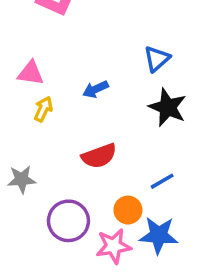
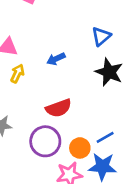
blue line: (162, 181) -> (105, 137), moved
purple circle: (68, 221) -> (45, 141), moved

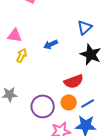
red semicircle: (59, 108) -> (74, 81), moved
orange circle: (80, 148) -> (69, 102), moved

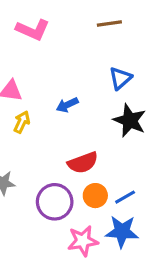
red semicircle: (74, 81) -> (83, 163), moved

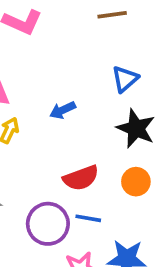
orange circle: (95, 196) -> (136, 182), moved
blue line: (125, 197) -> (88, 218), moved, turned 40

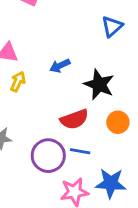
blue triangle: (125, 79) -> (112, 26), moved
black star: (136, 128) -> (99, 84), moved

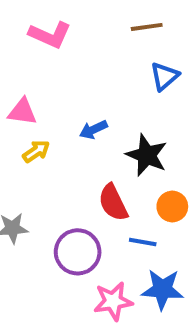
yellow arrow: (18, 82) -> (36, 151), turned 30
red semicircle: (74, 119) -> (113, 203), turned 84
blue line: (80, 151) -> (143, 242), moved

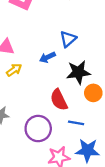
blue triangle: (164, 76) -> (68, 39), moved
black star: (147, 155) -> (78, 72), turned -30
orange circle: (172, 207) -> (93, 93), moved

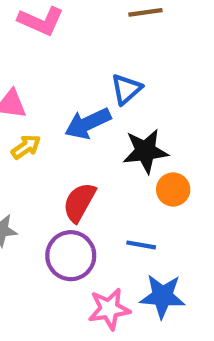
blue arrow: (47, 57) -> (88, 123), size x1.5
red semicircle: (59, 100) -> (79, 202), moved, turned 55

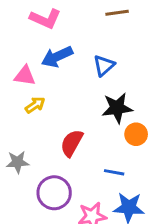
blue arrow: (88, 123) -> (57, 57), moved
purple circle: (71, 256) -> (54, 193), moved

